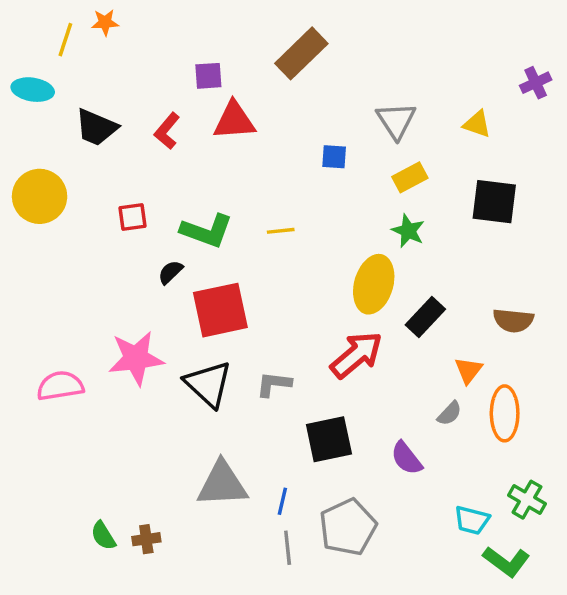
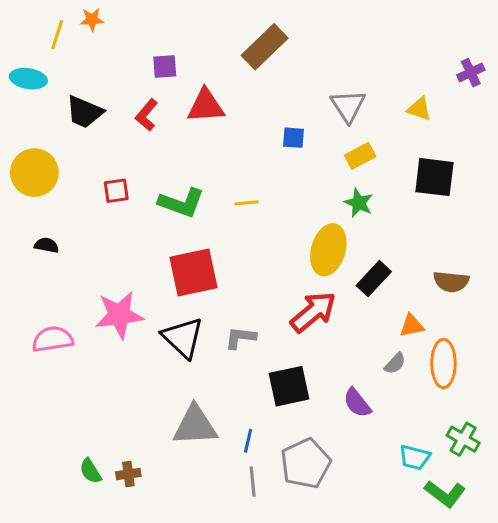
purple square: (208, 76) -> (165, 66), moved
black semicircle: (170, 272) -> (47, 245), moved, turned 55
orange triangle: (468, 370) -> (412, 326), turned 40

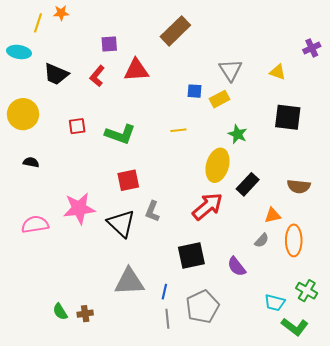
yellow rectangle: (360, 156) -> (220, 99), moved
yellow line: (247, 203) -> (178, 130), moved
red square: (194, 273) -> (128, 180), size x0.7
gray L-shape: (240, 338) -> (152, 211), moved, turned -75

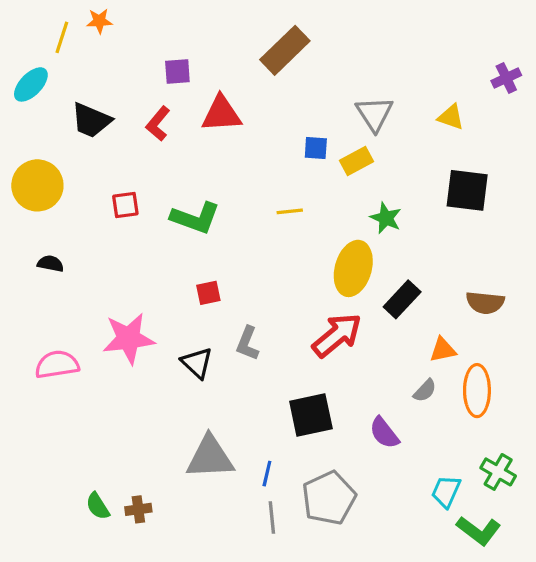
cyan ellipse: (19, 52) -> (31, 84), turned -55
red square: (128, 180) -> (208, 293), size x0.7
black triangle: (121, 223) -> (197, 363), size x0.7
cyan trapezoid: (275, 303) -> (446, 491), turned 100

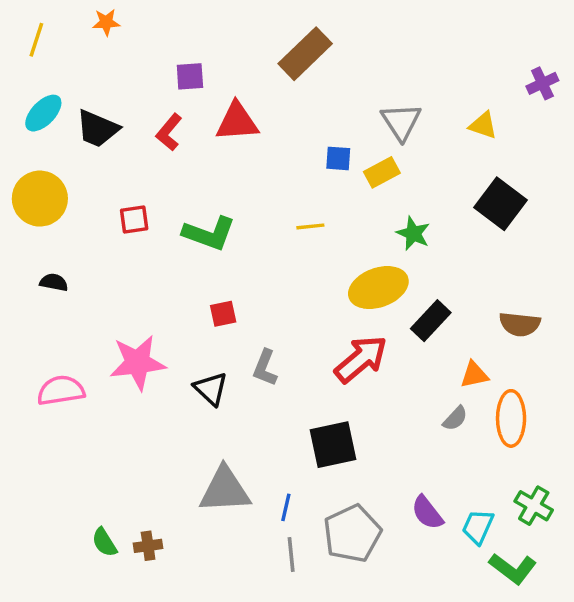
yellow line: (62, 37) -> (36, 40), moved
cyan ellipse: (31, 84) -> (43, 113), moved
black square: (467, 190) -> (501, 204), turned 30
yellow ellipse: (353, 268) -> (378, 288), turned 54
purple semicircle: (384, 433) -> (427, 513), moved

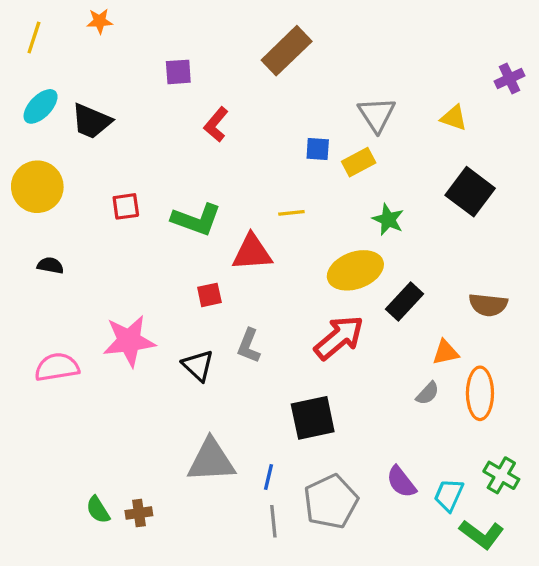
red triangle: (237, 122) -> (252, 252), moved
red L-shape: (169, 132) -> (216, 124), moved

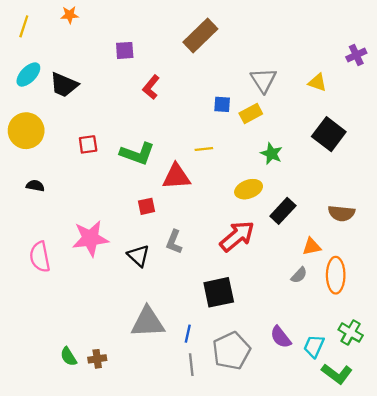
yellow ellipse: (355, 270) -> (249, 189), size x0.7
pink semicircle: (57, 367) -> (40, 257), turned -92

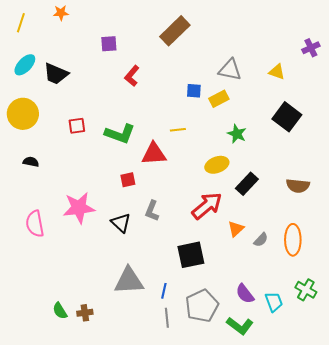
gray triangle: (263, 80) -> (230, 70), turned -45
orange triangle: (312, 246) -> (236, 229), moved, turned -30
cyan trapezoid: (314, 346) -> (274, 302), turned 135
green L-shape: (337, 374) -> (240, 326), moved

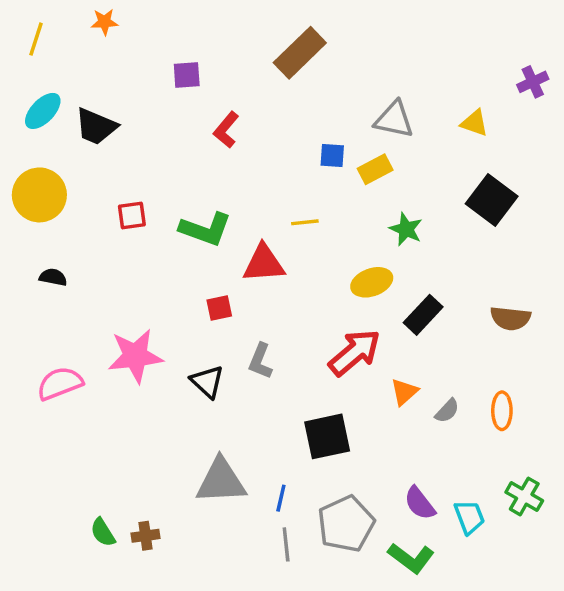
pink semicircle: (35, 224) -> (60, 383), turned 80
orange ellipse: (293, 240) -> (502, 411), size x0.7

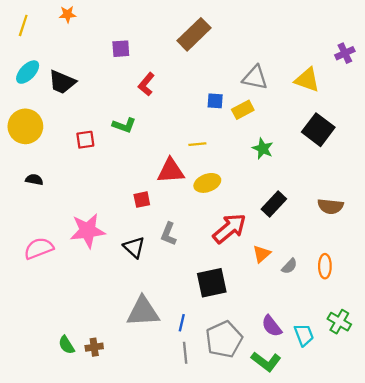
yellow triangle: (475, 123) -> (307, 80), size x1.4
green L-shape: (206, 229) -> (124, 125), moved, size x0.7
yellow ellipse: (372, 282) -> (207, 183), moved

